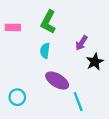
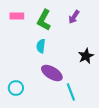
pink rectangle: (13, 27) -> (17, 16), moved
purple arrow: (82, 43) -> (74, 17), moved

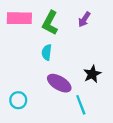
pink rectangle: (17, 16) -> (19, 18), size x1.5
black star: (86, 56) -> (92, 74), moved

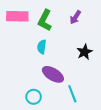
black star: (92, 74) -> (85, 52), moved
cyan circle: (18, 100) -> (34, 97), moved

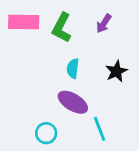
cyan semicircle: (42, 47) -> (73, 68), moved

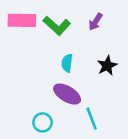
green L-shape: (62, 28) -> (57, 26), turned -76

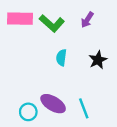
purple ellipse: (67, 94) -> (53, 104), moved
cyan circle: (43, 122) -> (28, 112), moved

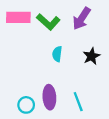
purple arrow: (87, 20) -> (82, 18), size x1.5
purple ellipse: (53, 104) -> (49, 97), turned 55

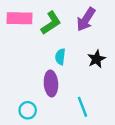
green L-shape: (48, 22) -> (51, 23), turned -75
purple ellipse: (49, 97) -> (51, 83), moved

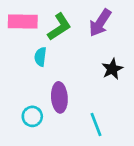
cyan semicircle: (60, 57) -> (40, 57), moved
cyan circle: (28, 110) -> (32, 116), moved

